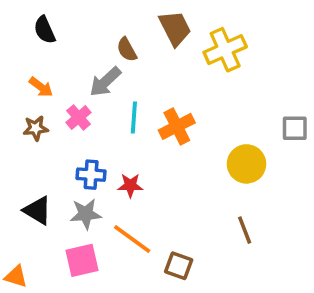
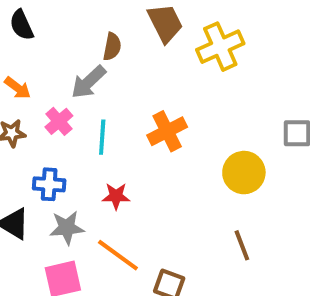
brown semicircle: (127, 50) -> (112, 47), turned -140
cyan line: (134, 117) -> (102, 137), moved
blue cross: (91, 175) -> (49, 184), moved

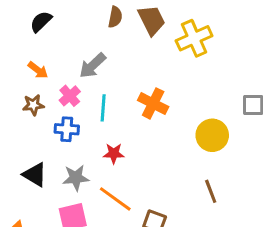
black semicircle: (22, 25) -> (41, 22), turned 70
brown semicircle: (112, 47) -> (115, 17), moved
orange cross: (167, 131) -> (153, 103), turned -36
blue cross: (49, 184) -> (67, 129), moved

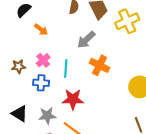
gray arrow: (92, 66) -> (86, 40), moved
orange arrow: (38, 70) -> (41, 29), moved
red star: (114, 153) -> (73, 99), size x1.5

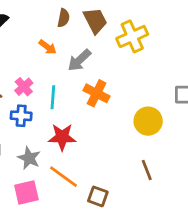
orange arrow: (41, 29) -> (48, 47), moved
gray star: (47, 116) -> (29, 158), turned 30

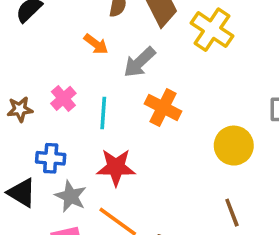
yellow cross: (132, 36) -> (212, 30), turned -32
blue cross: (21, 116) -> (51, 158), moved

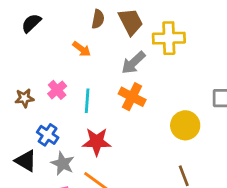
yellow cross: (212, 30) -> (169, 38), turned -36
gray arrow: (140, 62) -> (133, 63), moved
blue cross: (51, 158) -> (48, 135), turned 30

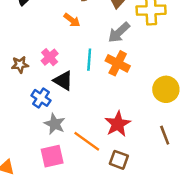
cyan line: (87, 101) -> (89, 60), moved
red star: (97, 142) -> (118, 124), moved, turned -30
black triangle: (26, 161) -> (63, 81), moved

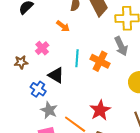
gray arrow: (119, 32) -> (121, 46), moved, turned -72
pink cross: (50, 57) -> (42, 48), moved

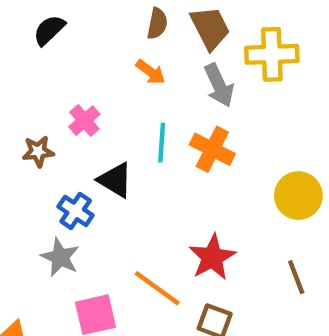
orange arrow: (63, 26) -> (151, 72), moved
gray arrow: (121, 46) -> (219, 85), moved
gray star: (49, 110) -> (60, 257), moved

